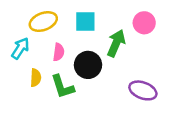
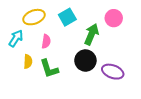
cyan square: (85, 22) -> (67, 17), turned -30
black circle: (88, 65) -> (85, 61), moved

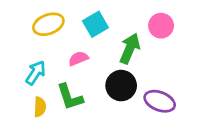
cyan arrow: (16, 38) -> (36, 73), moved
pink semicircle: (46, 41) -> (78, 58), moved, turned -120
yellow semicircle: (28, 62) -> (40, 107), moved

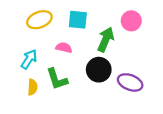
cyan square: (95, 24) -> (78, 20), turned 36
pink semicircle: (78, 58) -> (64, 48), turned 35

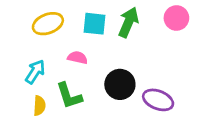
pink circle: (131, 21) -> (176, 18), moved
green arrow: (106, 39) -> (128, 22), moved

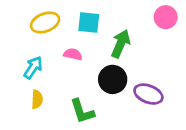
green arrow: (128, 22) -> (121, 44), moved
green L-shape: (69, 96) -> (82, 111), moved

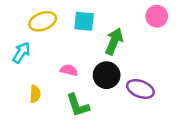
pink semicircle: (73, 54) -> (69, 70), moved
cyan arrow: (33, 68) -> (21, 53), moved

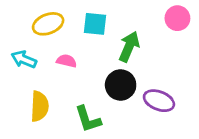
cyan arrow: (21, 53) -> (24, 59), turned -100
pink semicircle: (69, 70) -> (67, 61), moved
yellow semicircle: (35, 94) -> (40, 106), size x1.5

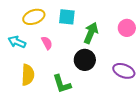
pink circle: (177, 18) -> (127, 28), moved
pink semicircle: (67, 61) -> (47, 43), turned 48
purple ellipse: (159, 101) -> (124, 71), moved

